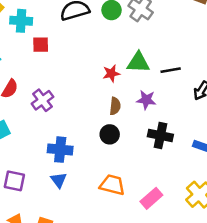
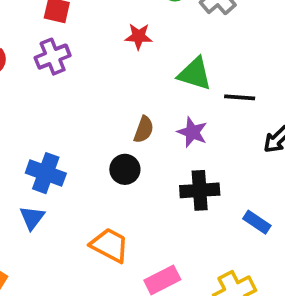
red star: (111, 73) -> (139, 36), moved
purple cross: (42, 100) -> (53, 57), moved
black cross: (160, 136) -> (200, 190), turned -30

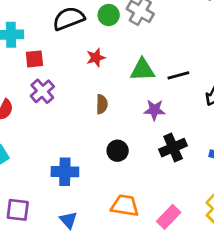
brown semicircle: (144, 129) -> (102, 104), moved
blue triangle: (32, 218) -> (68, 220), moved

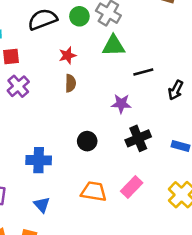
green triangle: (143, 70) -> (114, 46), moved
brown semicircle: (102, 104) -> (70, 83), moved
pink rectangle: (169, 217) -> (132, 187), moved

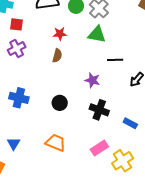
black cross: (138, 138) -> (99, 110), turned 30
blue cross: (39, 160) -> (19, 98), moved
pink rectangle: (132, 187) -> (99, 148), moved

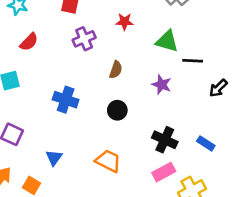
green triangle: (97, 34) -> (167, 41), moved
purple cross: (17, 48) -> (84, 39), moved
brown semicircle: (57, 56) -> (116, 70), moved
black cross: (99, 110) -> (165, 140), moved

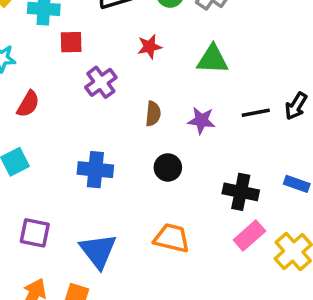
black line: (193, 61) -> (256, 113), moved
purple star: (162, 85) -> (201, 121), moved
blue triangle: (54, 158) -> (98, 251), size x1.6

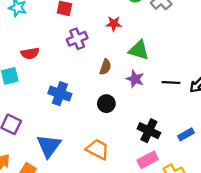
green triangle: (213, 59) -> (139, 50), moved
red semicircle: (28, 104) -> (30, 53), moved, turned 36
blue rectangle: (297, 184) -> (186, 134), turned -63

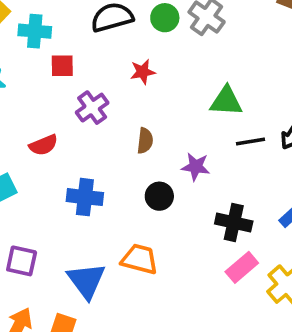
green triangle: (139, 50) -> (226, 101), moved
red semicircle: (30, 53) -> (44, 145), moved
purple star: (135, 79) -> (196, 167), moved
orange trapezoid: (98, 149) -> (140, 259), moved

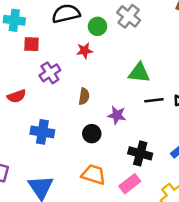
green circle: (165, 18) -> (98, 26), moved
orange trapezoid: (140, 259) -> (94, 175), moved
pink rectangle: (242, 267) -> (130, 184), moved

